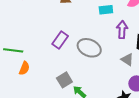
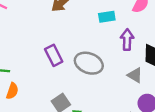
purple rectangle: (60, 40) -> (54, 55), turned -60

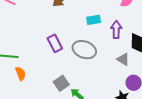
cyan rectangle: (107, 17) -> (94, 20), moved
orange semicircle: (12, 91) -> (20, 74), turned -40

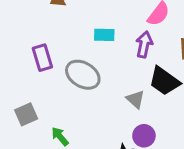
purple arrow: (116, 30) -> (144, 45), moved
gray square: (61, 83) -> (26, 114), moved

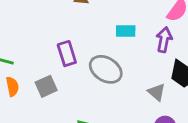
gray square: (26, 114) -> (46, 86), moved

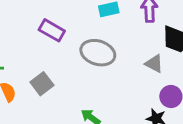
purple rectangle: (67, 54) -> (52, 30), moved, turned -30

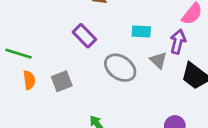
gray triangle: (154, 64) -> (158, 60), moved

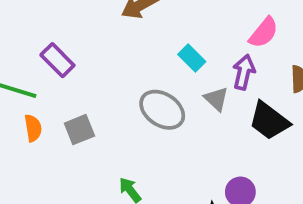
cyan rectangle: (141, 31) -> (192, 58), turned 42
purple rectangle: (84, 36) -> (57, 60), moved

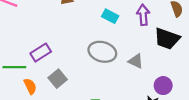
purple rectangle: (57, 60) -> (41, 53), moved, turned -60
gray triangle: (216, 99) -> (136, 61), moved

